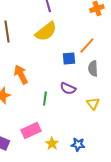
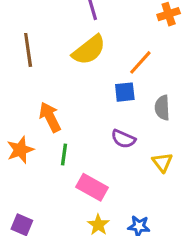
orange line: (87, 46) -> (140, 62), moved
green line: (45, 98) -> (64, 155), moved
pink rectangle: (31, 130) -> (92, 187), moved, turned 54

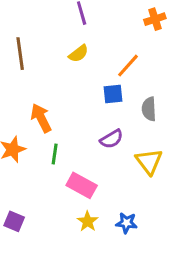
yellow semicircle: (89, 50) -> (79, 54), size x0.6
purple semicircle: (123, 139) -> (112, 139), turned -55
yellow triangle: (162, 162) -> (149, 161), size x1.4

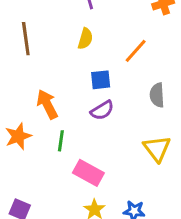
yellow semicircle: (79, 54) -> (85, 39), turned -36
blue square: (113, 94) -> (101, 80), moved
purple semicircle: (112, 139) -> (102, 110), moved

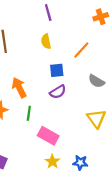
yellow semicircle: (85, 39) -> (46, 41), turned 152
gray semicircle: (157, 95) -> (96, 81), turned -56

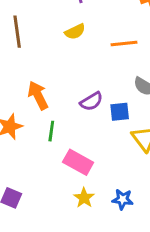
yellow semicircle: (46, 41) -> (75, 32), turned -104
orange line: (81, 50) -> (124, 43), turned 42
blue square: (57, 70) -> (120, 112), moved

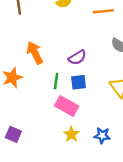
blue square: (120, 112) -> (79, 82), moved
green line: (51, 131) -> (56, 81), moved

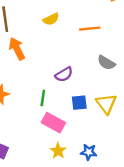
orange arrow: (35, 53) -> (17, 49), moved
blue square: (79, 82) -> (79, 103), moved

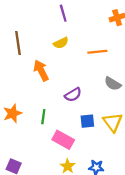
orange arrow: (17, 49) -> (41, 70), moved
green line: (43, 98) -> (43, 117), moved

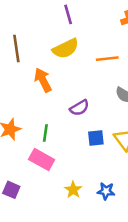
yellow semicircle: (61, 43) -> (66, 48), size x1.5
pink rectangle: (63, 140) -> (42, 160), moved

